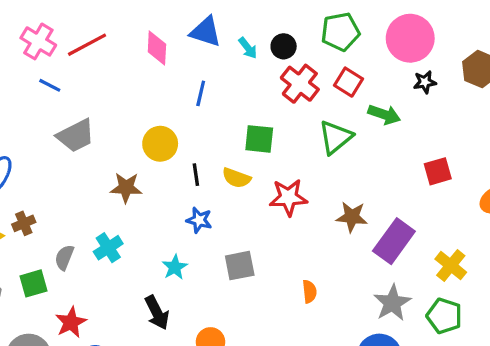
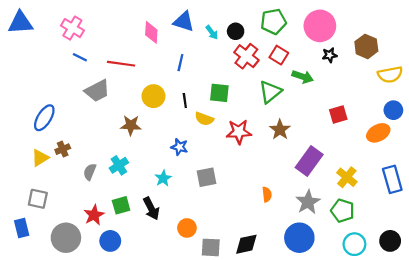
red line: (87, 45) -> (121, 64), moved, turned 36
black line: (196, 175) -> (185, 100), moved
brown star: (352, 217) -> (280, 130), moved, turned 30
green square: (33, 283) -> (121, 205), moved
orange semicircle: (310, 292) -> (267, 194), moved

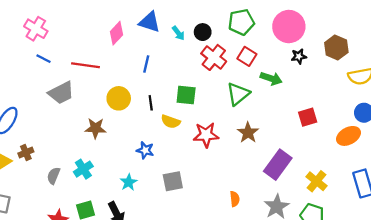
pink diamond: (151, 32) -> (116, 33), turned 40

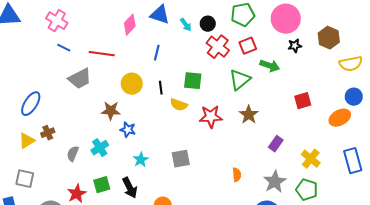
red square: (247, 56) -> (248, 46), turned 36
blue star: (145, 150) -> (128, 130), moved
purple rectangle: (278, 165) -> (276, 144), size x0.6

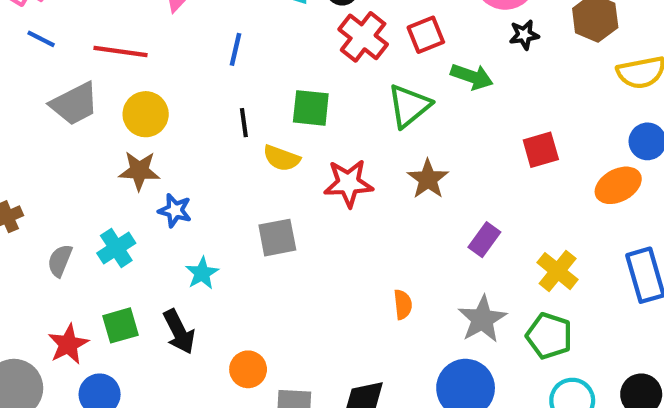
yellow circle: (132, 84) -> (146, 114), moved
gray square: (181, 159) -> (277, 238), moved

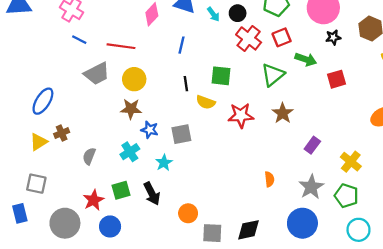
red square: (541, 150) -> (337, 79), moved
gray square: (277, 238) -> (181, 134), moved
cyan cross: (116, 248) -> (130, 152), moved

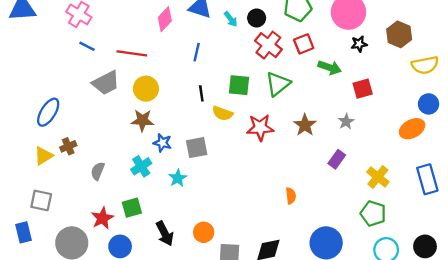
green triangle: (273, 75) -> (278, 84), moved
gray star: (311, 187) -> (346, 122), moved, size x0.6
black arrow: (152, 194) -> (165, 233), moved

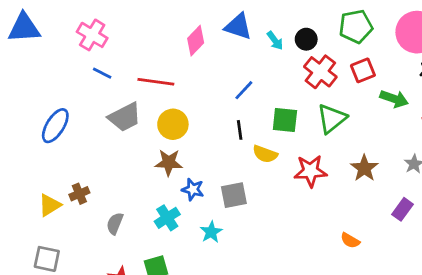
blue line: (197, 52) -> (244, 90), moved, turned 30
blue ellipse: (48, 112) -> (55, 126), moved
orange semicircle: (291, 196) -> (350, 240), moved, turned 126

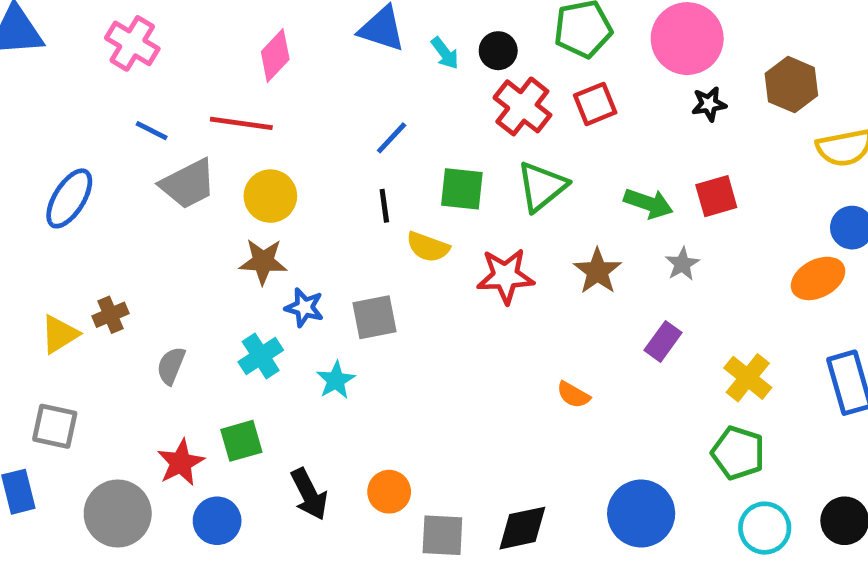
pink diamond: (196, 41) -> (275, 56), moved
blue line: (102, 73) -> (152, 131), moved
green arrow: (394, 99) -> (648, 203), moved

